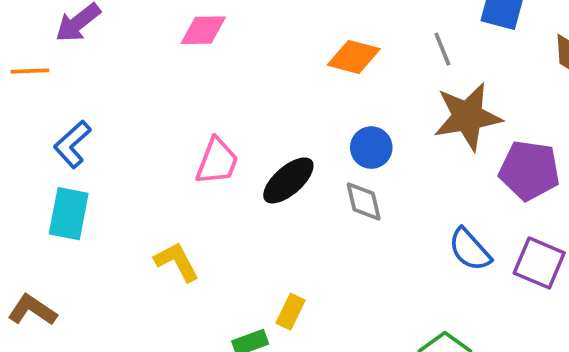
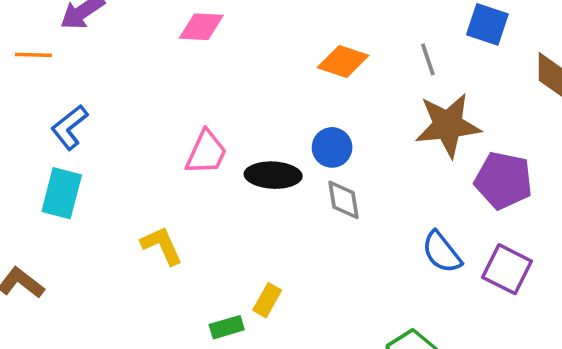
blue circle: (371, 148) -> (332, 147), moved
black ellipse: (288, 180) -> (273, 175), turned 40

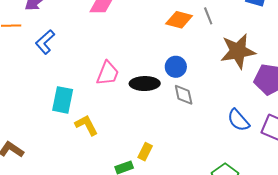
gray line: (428, 59) -> (208, 16), moved
blue L-shape: (69, 127) -> (45, 42), moved
cyan rectangle: (62, 193) -> (63, 100), moved

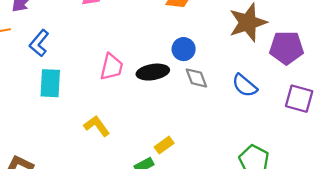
cyan rectangle: (63, 100) -> (50, 83), moved
blue semicircle: (238, 120) -> (245, 85), moved
yellow rectangle: (145, 152) -> (164, 145), turned 36

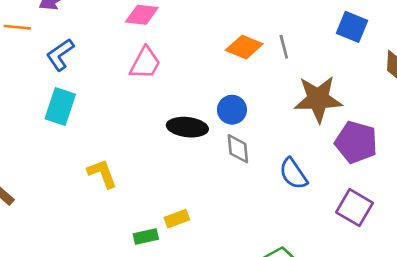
pink trapezoid: (112, 67) -> (145, 63), moved

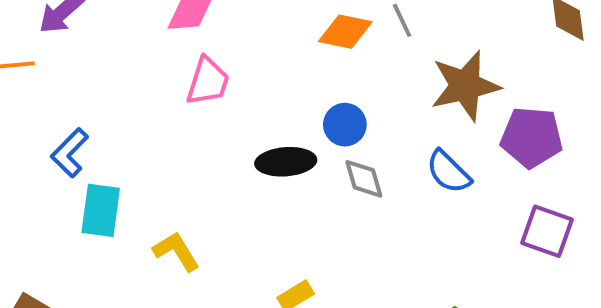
blue L-shape: (60, 55) -> (70, 153), moved
cyan rectangle: (60, 107) -> (101, 210), moved
blue semicircle: (293, 174) -> (449, 172), moved

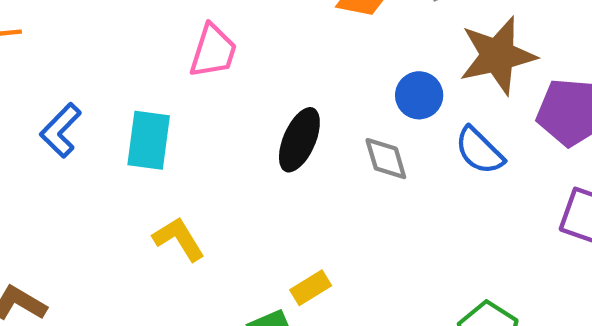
blue circle: (345, 125) -> (419, 95), moved
black ellipse: (286, 162) -> (299, 140), turned -62
cyan rectangle: (101, 210) -> (149, 140), moved

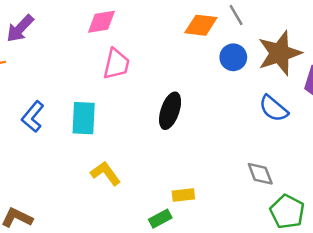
blue circle: (419, 95) -> (233, 57), moved
gray diamond: (386, 159) -> (260, 174), moved
yellow rectangle: (311, 288) -> (183, 195), turned 30

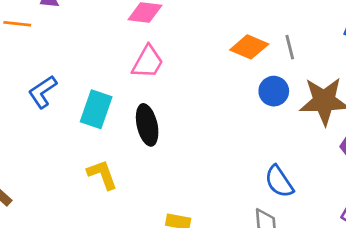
blue semicircle: (274, 108) -> (279, 181), moved
black ellipse: (170, 111) -> (147, 125), moved, turned -48

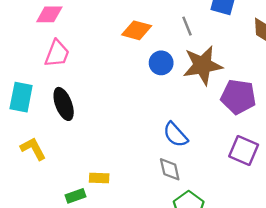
gray line: (290, 47) -> (187, 26), moved

